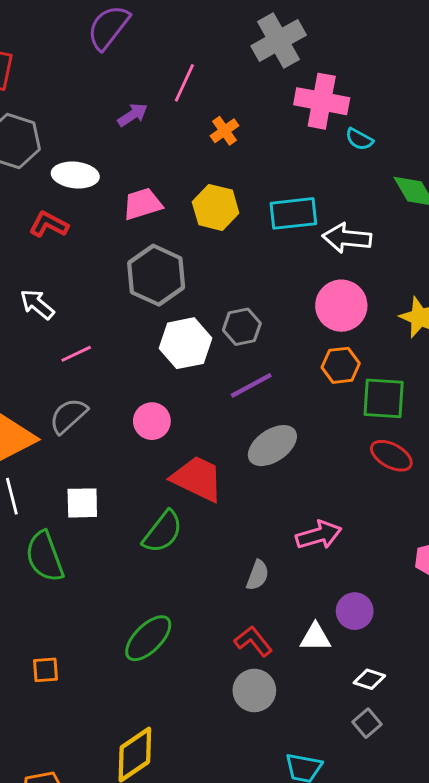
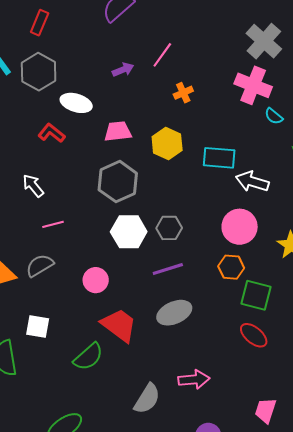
gray cross: (279, 41) -> (264, 41), moved, turned -30
gray semicircle: (258, 575) -> (147, 399), size x1.5

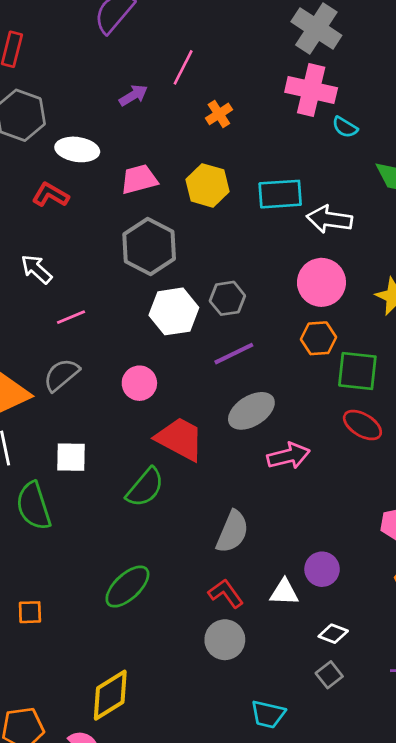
pink arrow: (194, 379) -> (288, 456), moved

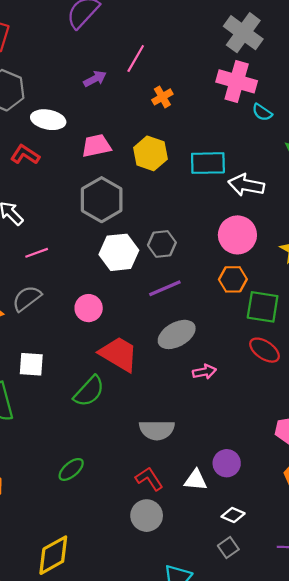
pink arrow: (288, 456) -> (204, 372), size x0.7
gray semicircle: (232, 532) -> (157, 430), turned 64
green ellipse: (127, 587) -> (71, 469), size x0.7

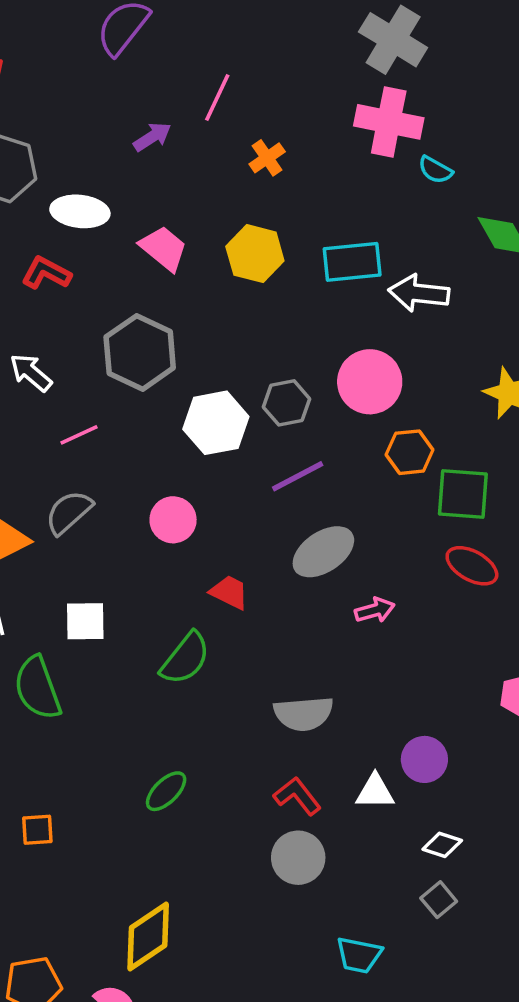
pink trapezoid: (96, 146) -> (164, 248), turned 56
gray hexagon: (102, 200) -> (140, 352), moved
pink circle: (237, 235) -> (370, 382), moved
red trapezoid: (119, 354) -> (229, 592), size x0.6

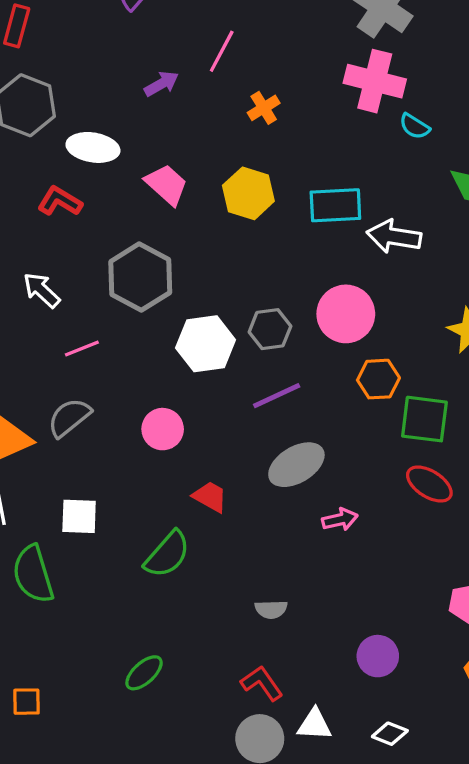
gray semicircle: (304, 714) -> (271, 609), size x0.6
white triangle: (375, 792) -> (314, 724), moved

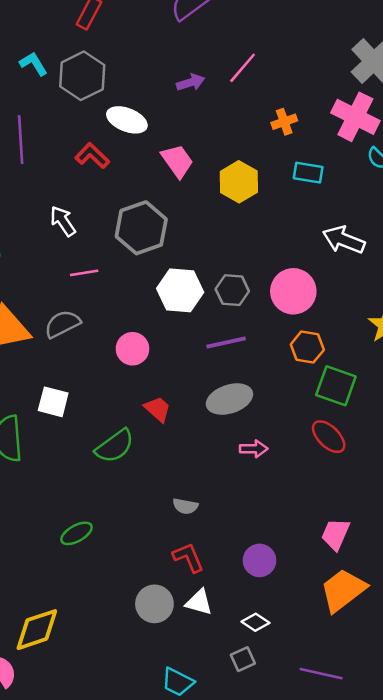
orange cross: (264, 108) -> (284, 122), moved
cyan rectangle: (335, 205) -> (308, 173), moved, size x0.7
red L-shape: (262, 683) -> (188, 557), moved

